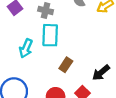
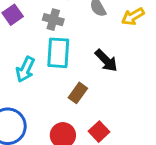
black arrow: (101, 73) -> (106, 60), moved, turned -96

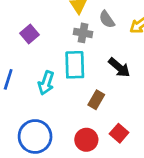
gray cross: (53, 20) -> (83, 33), moved

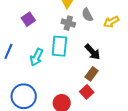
brown rectangle: (96, 100) -> (92, 74), moved
red square: (119, 133) -> (87, 92), moved

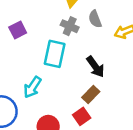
purple square: (28, 19) -> (18, 30), moved
cyan arrow: (36, 57) -> (32, 87), moved

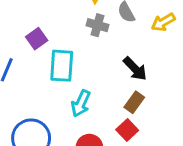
cyan rectangle: (55, 54) -> (62, 66), moved
cyan arrow: (32, 87) -> (81, 103), moved

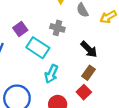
gray cross: (97, 25) -> (57, 28), moved
cyan rectangle: (62, 66) -> (38, 48), turned -60

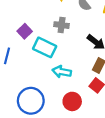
cyan arrow: (51, 74) -> (62, 72), turned 84

